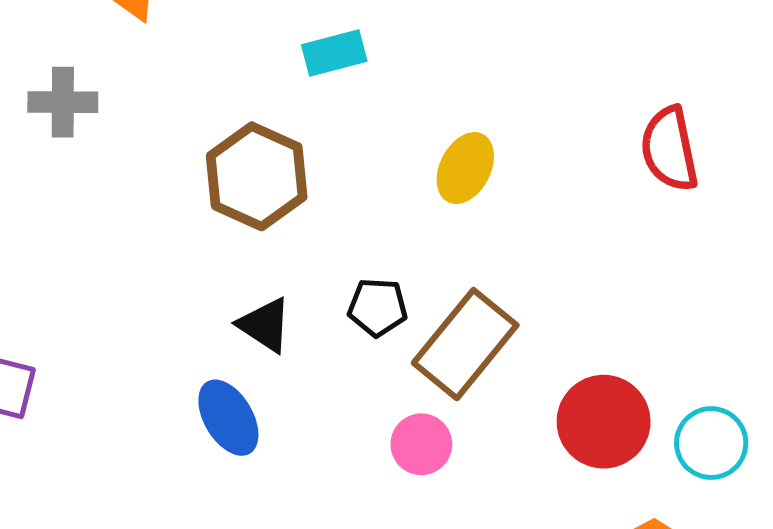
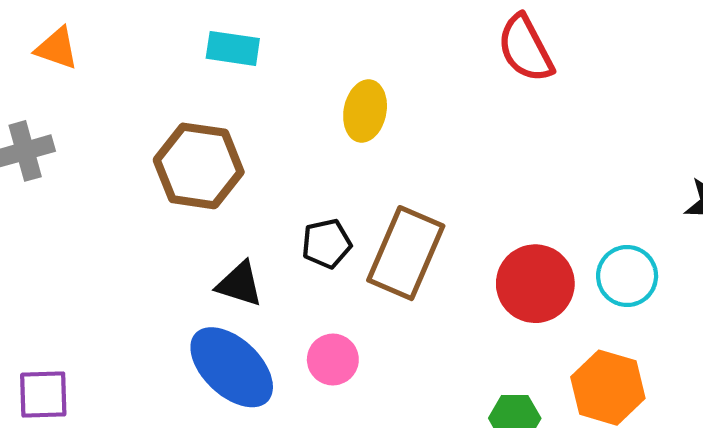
cyan rectangle: (334, 53) -> (233, 48), turned 39
blue ellipse: (228, 418) -> (232, 367), size x1.4
pink circle: (421, 444) -> (333, 360), moved

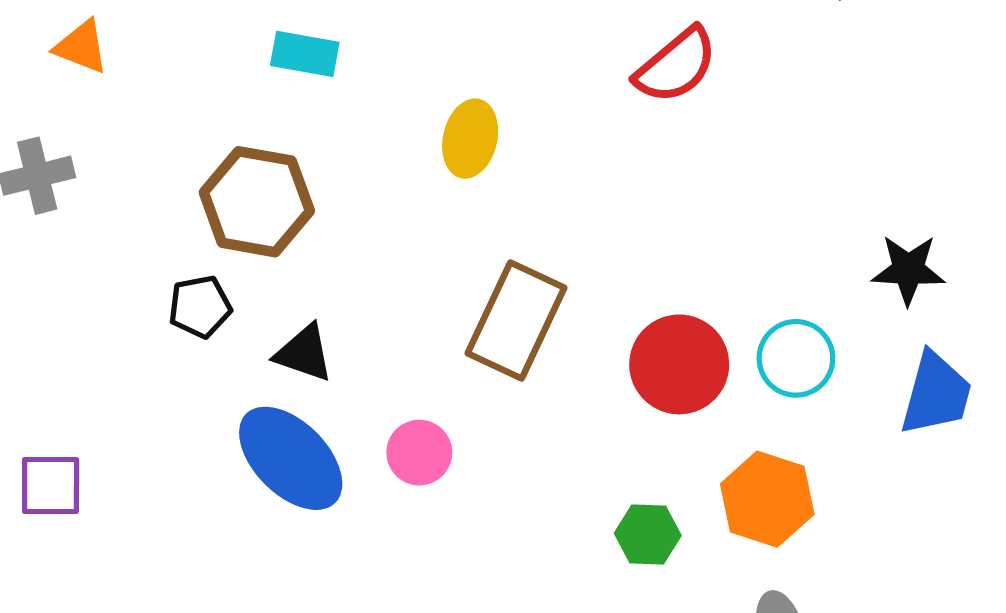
red semicircle: (525, 48) -> (676, 66), turned -104
black pentagon: (327, 244) -> (200, 307), moved

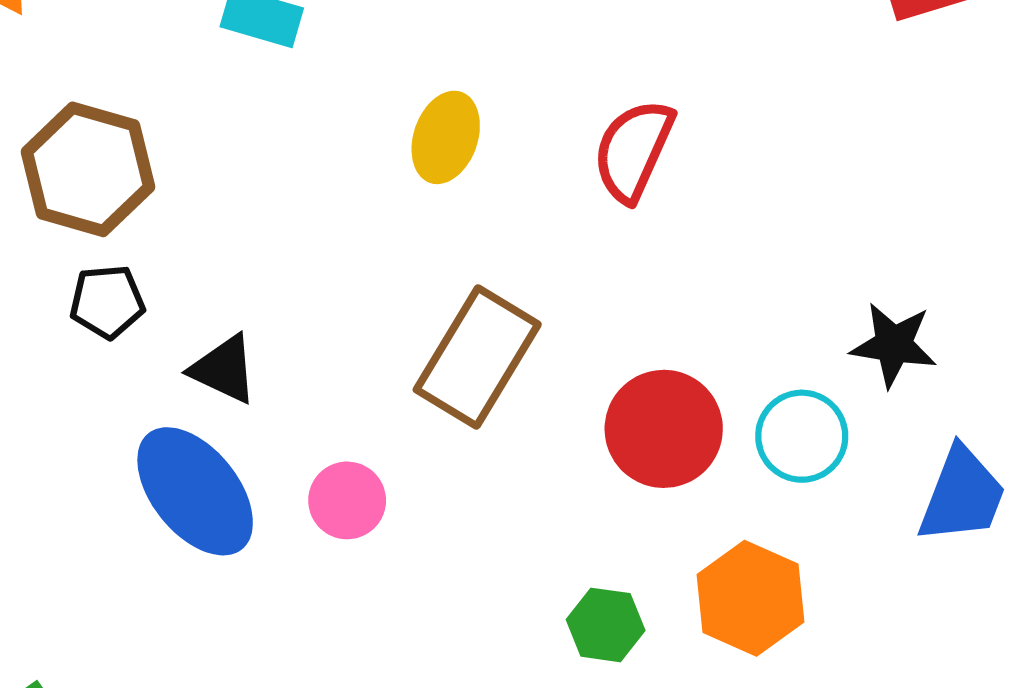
red semicircle: (676, 66) -> (633, 150), moved, turned 148
brown hexagon: (257, 202) -> (88, 169), moved
black star: (908, 270) -> (894, 345), moved

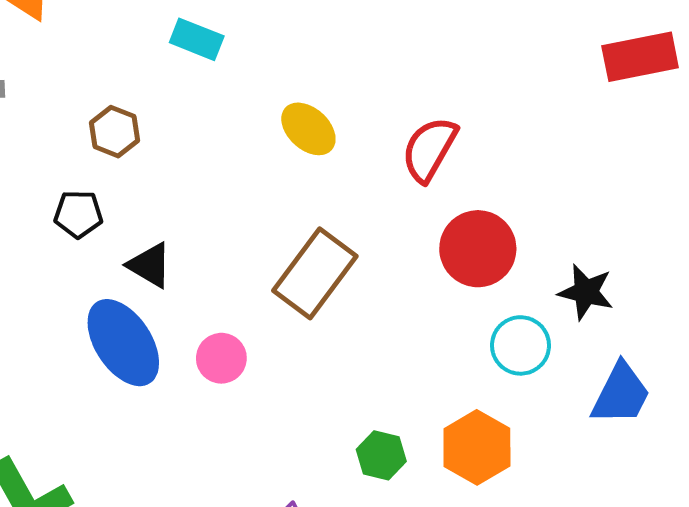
yellow ellipse: (446, 137) -> (308, 129), turned -72
brown hexagon: (88, 169) -> (114, 132), moved, size x0.6
red circle: (664, 429) -> (478, 249), moved

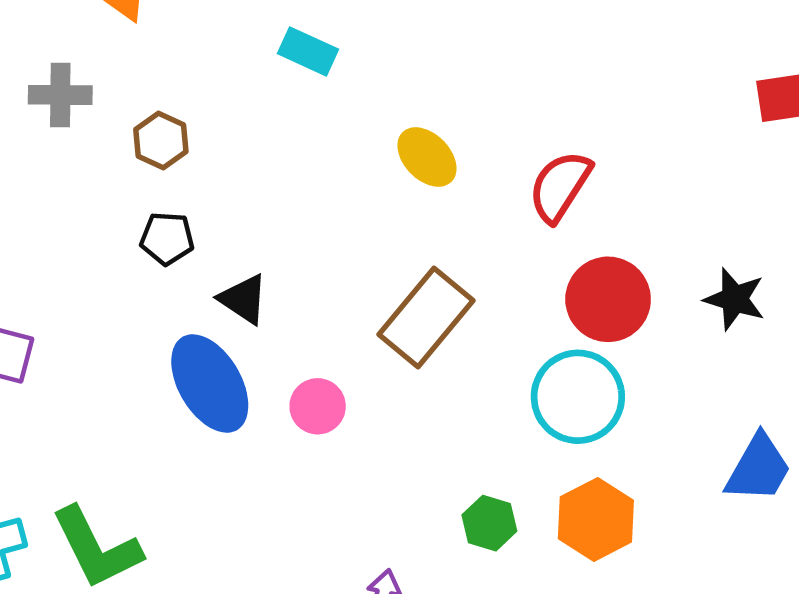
brown hexagon: (114, 132) -> (161, 140), moved
black star: (586, 292) -> (735, 299), moved
cyan circle: (520, 345) -> (578, 397), moved, size x1.4

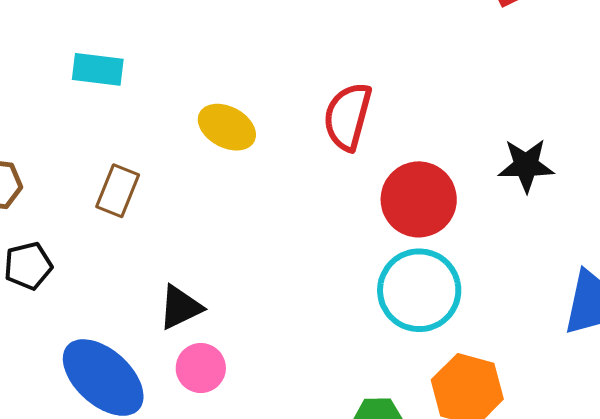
black triangle: (243, 299) -> (180, 307), moved, turned -42
brown rectangle: (426, 318) -> (118, 191), moved, size x0.6

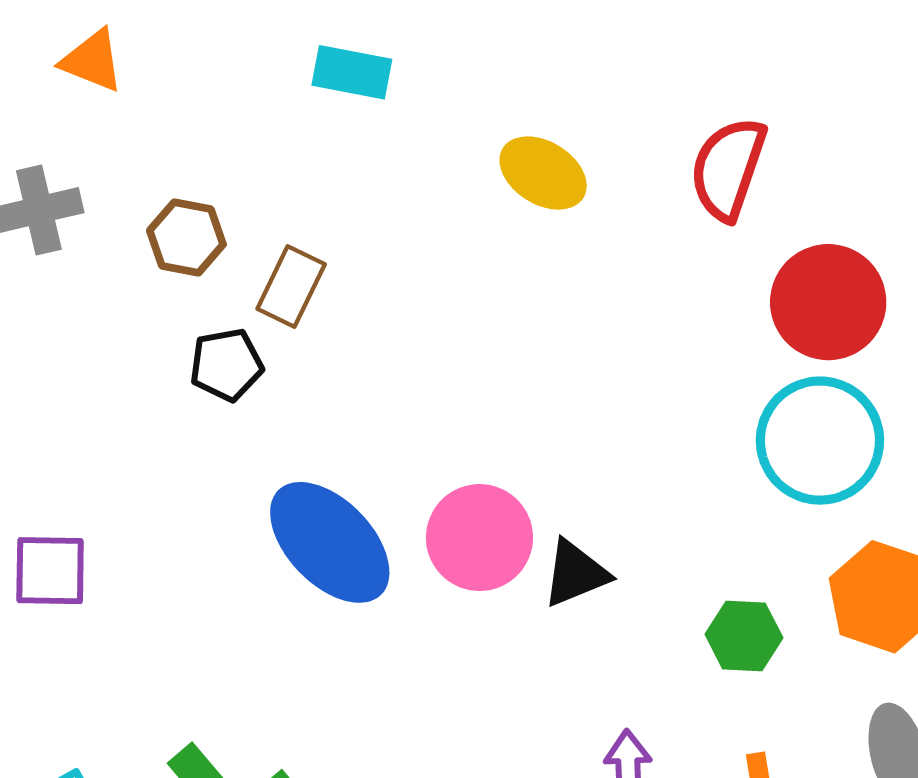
brown rectangle: (118, 191) -> (291, 286), moved
black triangle: (180, 307) -> (576, 573), moved
pink circle: (201, 368) -> (479, 538), size x1.4

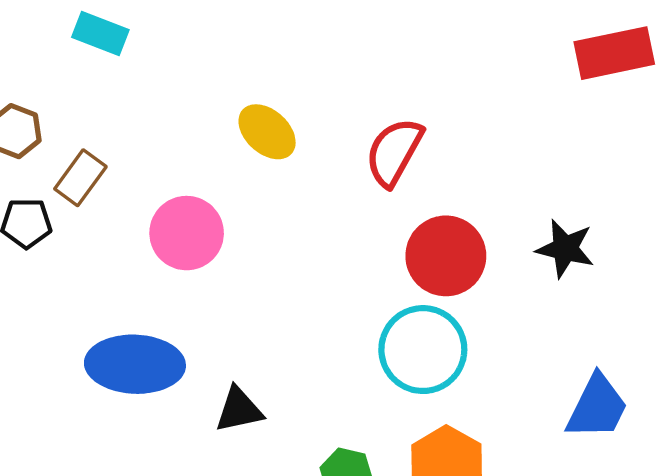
cyan rectangle: (352, 72) -> (100, 34), moved
pink circle: (479, 538) -> (187, 233), moved
blue ellipse: (330, 542) -> (135, 364), moved, turned -54

